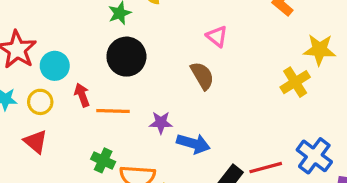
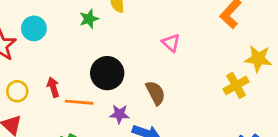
black circle: (126, 57) -> (107, 73), moved
cyan circle: (55, 66) -> (34, 28), moved
brown semicircle: (202, 76) -> (155, 93), moved

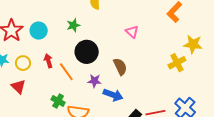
green star: (89, 19) -> (73, 25), moved
cyan circle: (34, 28) -> (39, 31), moved
orange line: (79, 102) -> (66, 72), turned 48

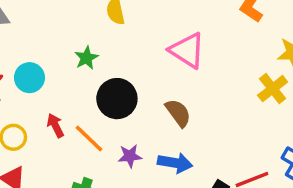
pink triangle: (132, 32) -> (187, 50), size x1.6
purple star: (94, 81) -> (130, 156), moved

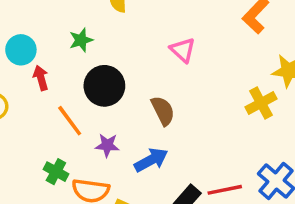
pink triangle: (187, 50) -> (183, 50), size x0.7
red arrow: (55, 126) -> (41, 78), moved
blue arrow: (175, 163) -> (151, 160), turned -48

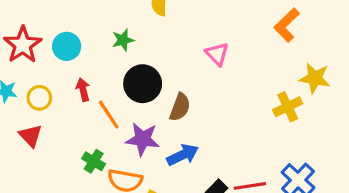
red arrow: (41, 78) -> (83, 90), moved
brown semicircle: (163, 111) -> (180, 107), moved, turned 44
purple star: (107, 145) -> (143, 139), size x1.5

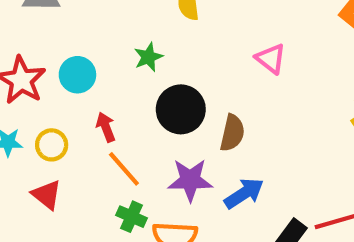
orange line: (109, 115) -> (124, 169), moved

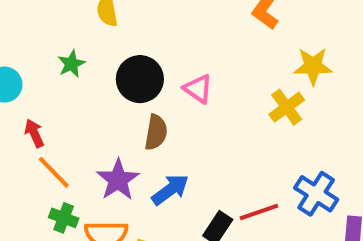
pink triangle: (271, 59) -> (198, 89), moved
black circle: (181, 109) -> (140, 79), moved
purple star: (190, 180) -> (118, 180), turned -30

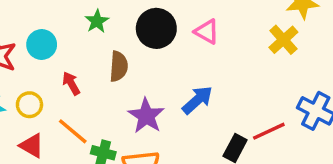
brown semicircle: (156, 132) -> (119, 66), moved
orange line: (54, 172) -> (73, 131), moved
blue arrow: (170, 190) -> (197, 100), moved

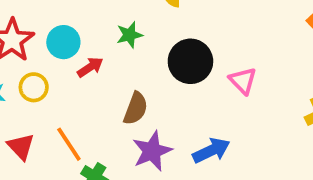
brown semicircle: (119, 66) -> (136, 108), moved
red arrow: (71, 83) -> (90, 67), moved, turned 70
yellow circle: (29, 105) -> (34, 87), moved

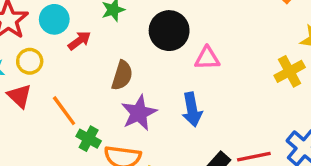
pink triangle: (243, 81) -> (207, 58), moved, turned -44
red triangle: (21, 146) -> (19, 96), moved
blue arrow: (211, 150) -> (192, 110), turned 108

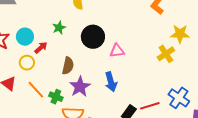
yellow circle: (30, 61) -> (27, 63), moved
green cross: (89, 139) -> (56, 97), moved

